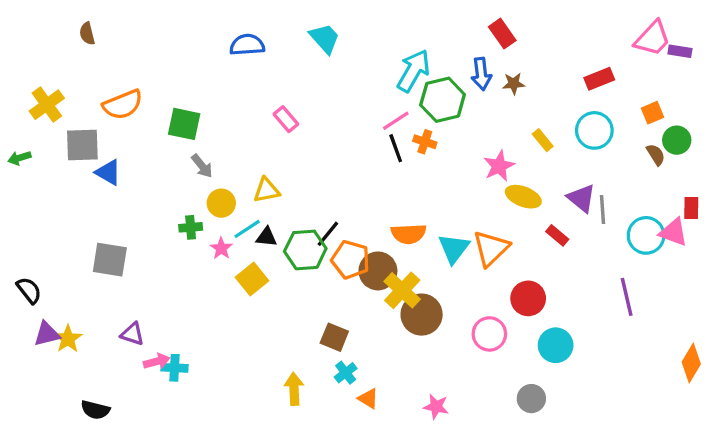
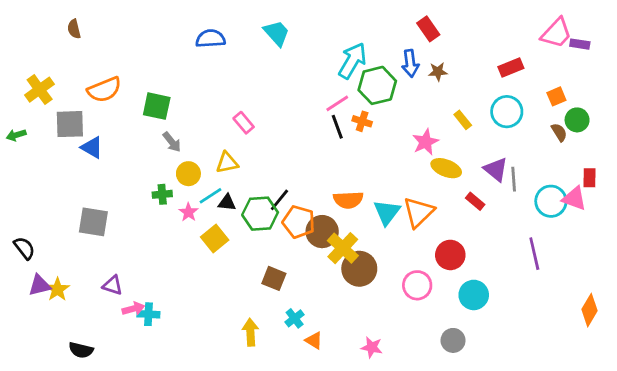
pink rectangle: (286, 119) -> (244, 123), moved
brown square: (334, 337) -> (274, 278), moved

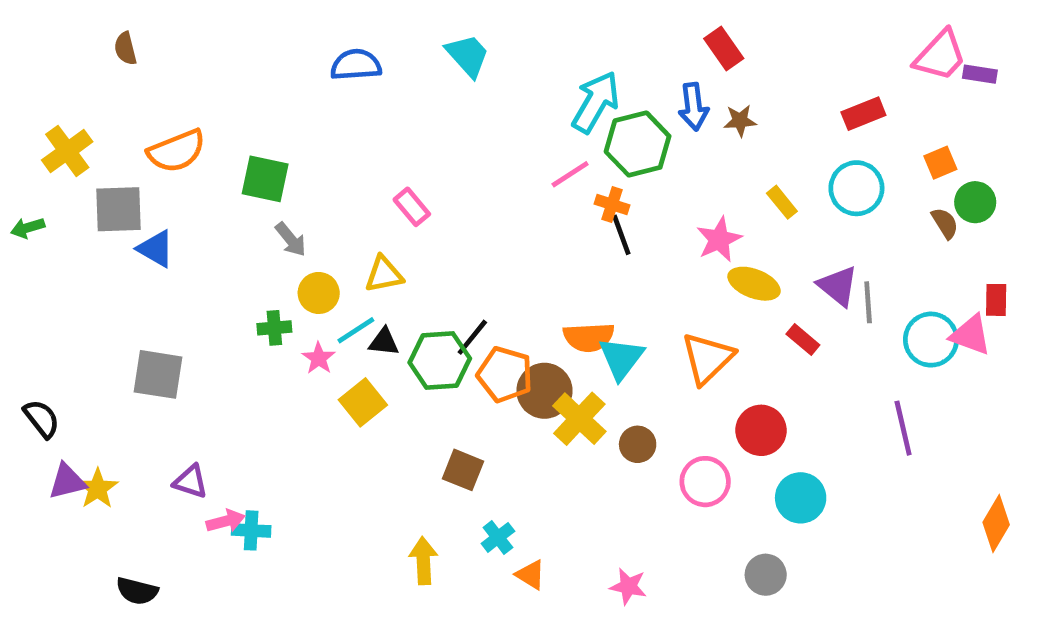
black line: (337, 127) -> (621, 235), moved
cyan triangle: (387, 212) -> (621, 358), moved
brown circle: (359, 269) -> (638, 444), moved, size x0.6

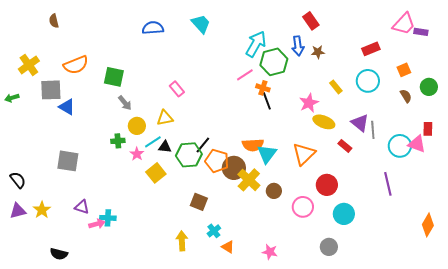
green circle: (975, 202) -> (429, 87), moved
purple triangle: (67, 482) -> (18, 211), moved
cyan cross: (251, 530) -> (108, 218), moved

